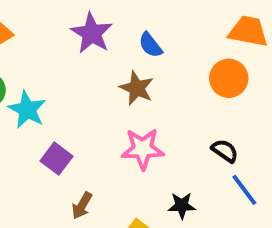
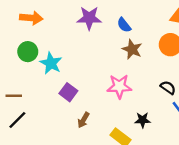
purple star: (92, 33) -> (89, 18), turned -30
brown star: (137, 88) -> (132, 49), moved

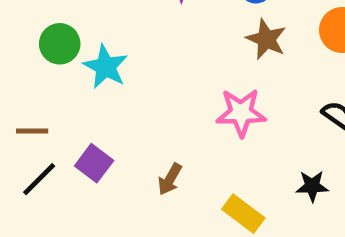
purple square: (68, 92) -> (94, 163), moved
black star: (143, 120) -> (312, 186), moved

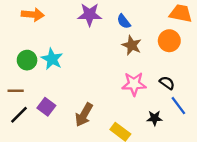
green circle: (60, 44) -> (27, 60), moved
pink star: (241, 113) -> (134, 84), moved
brown arrow: (170, 179) -> (84, 115), size x1.5

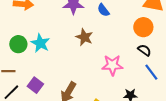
brown star: (132, 45) -> (84, 37), moved
black semicircle: (167, 83) -> (144, 50), moved
blue line: (178, 106) -> (151, 72), moved

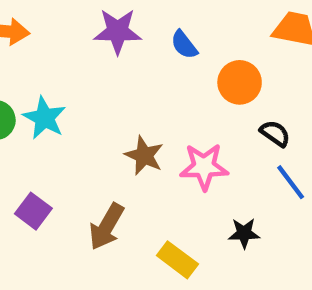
orange circle: (143, 27) -> (240, 82), moved
brown star: (84, 37) -> (144, 156), moved

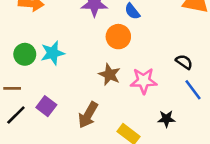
orange circle: (240, 82) -> (118, 37), moved
cyan star: (44, 118) -> (53, 53), turned 30

